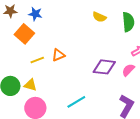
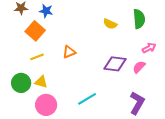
yellow semicircle: (99, 17) -> (110, 24), moved
yellow line: (37, 60) -> (37, 57), moved

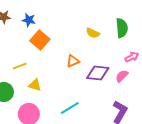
orange square: (35, 31) -> (40, 40), moved
orange triangle: (69, 52) -> (73, 61), moved
yellow triangle: (41, 82) -> (35, 85), moved

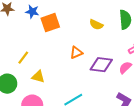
orange square: (40, 40) -> (50, 23), moved, turned 30
yellow line: (20, 66) -> (23, 58), turned -32

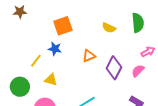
blue star: (32, 12) -> (55, 49), moved
purple diamond: (101, 65) -> (114, 68), turned -70

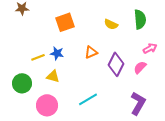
blue star: (55, 49) -> (57, 53), moved
yellow line: (36, 61) -> (38, 57), turned 32

